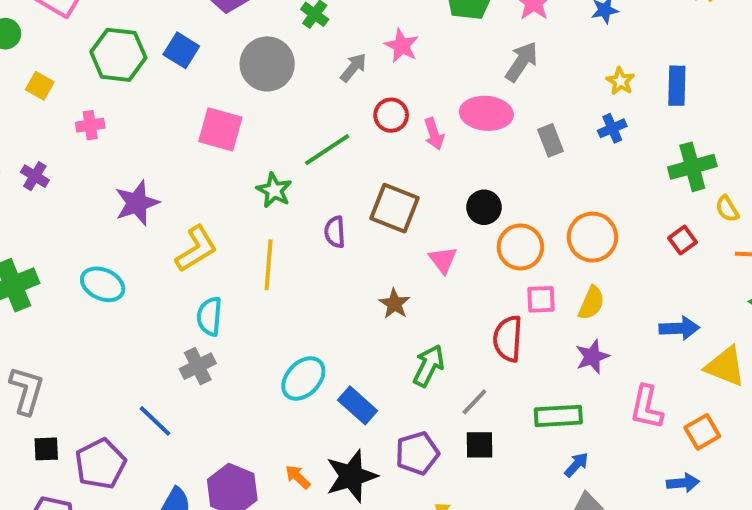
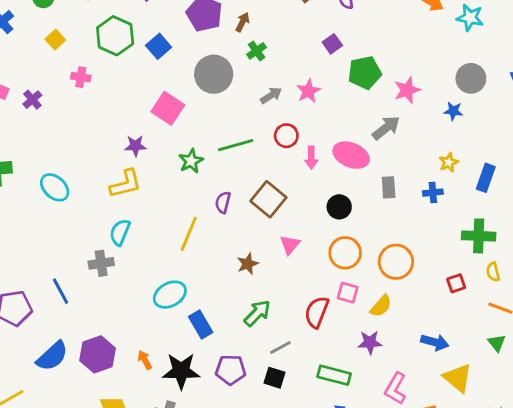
purple star: (137, 203) -> (135, 146), moved, size x0.7
black circle: (484, 207) -> (339, 207), moved
yellow line: (269, 265) -> (189, 234), moved

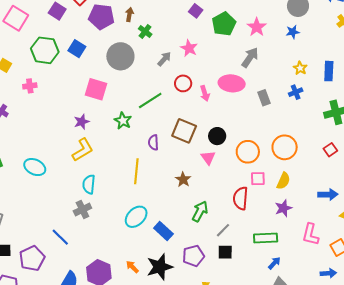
black circle: (339, 207) -> (217, 136), moved

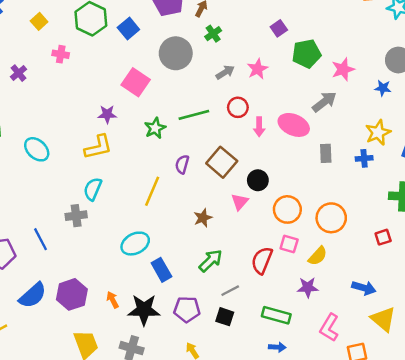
yellow star: (300, 68) -> (378, 132), size x1.5
blue arrow: (274, 263) -> (277, 347), turned 32

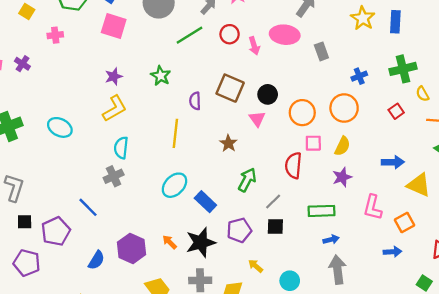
pink square: (136, 82) -> (114, 26), moved
green line: (194, 115) -> (189, 35), moved
blue cross: (364, 158) -> (359, 76), moved
blue semicircle: (33, 295) -> (96, 260), size x0.7

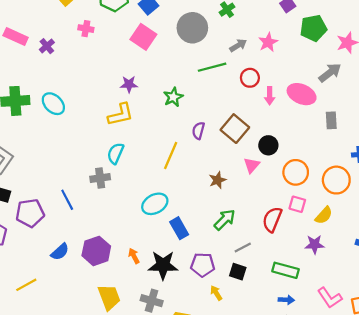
cyan ellipse: (60, 127) -> (53, 104), moved
pink L-shape: (373, 207) -> (330, 298), moved, turned -65
yellow arrow: (256, 266) -> (216, 293), moved

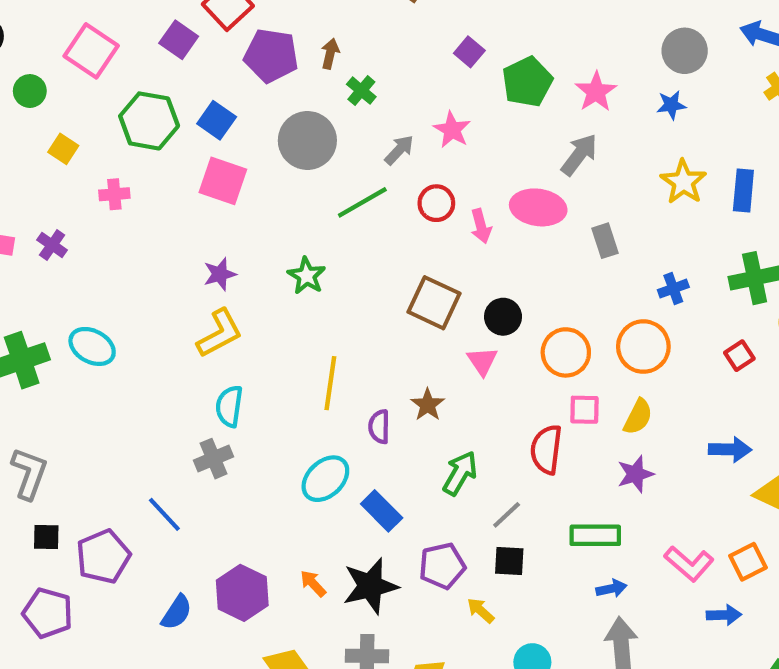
purple semicircle: (198, 131) -> (379, 427), moved

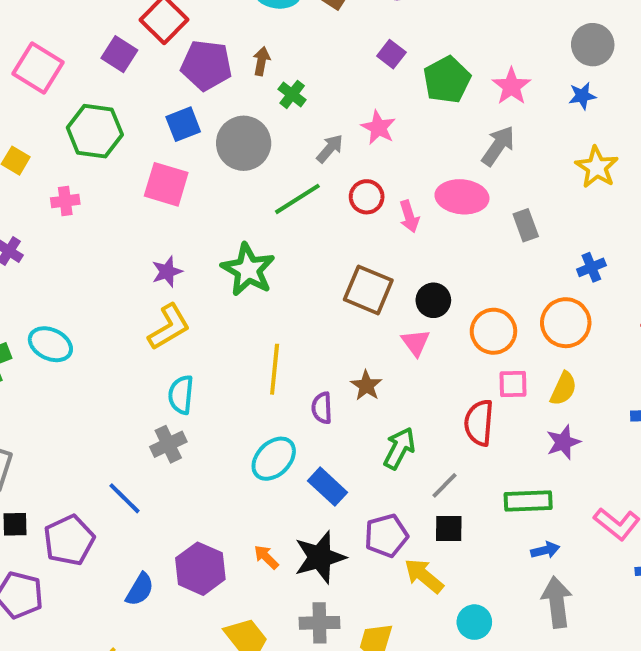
blue square: (217, 120) -> (183, 124), moved, turned 36
green star: (307, 276) -> (248, 270), size x1.5
yellow arrow: (481, 610) -> (424, 576), size x1.5

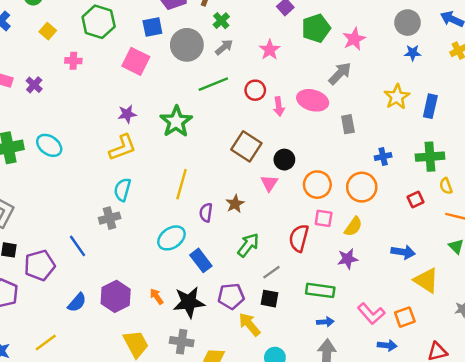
blue star: (582, 96) -> (413, 53), moved
gray arrow: (330, 149) -> (224, 47), moved

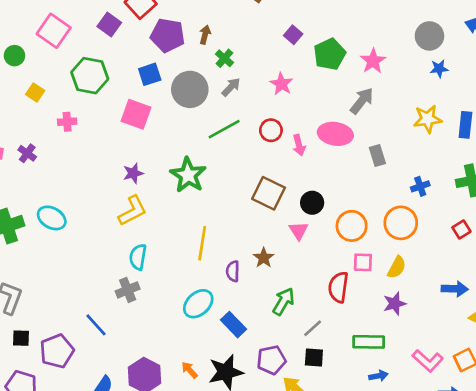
yellow star: (397, 97) -> (428, 119), turned 30

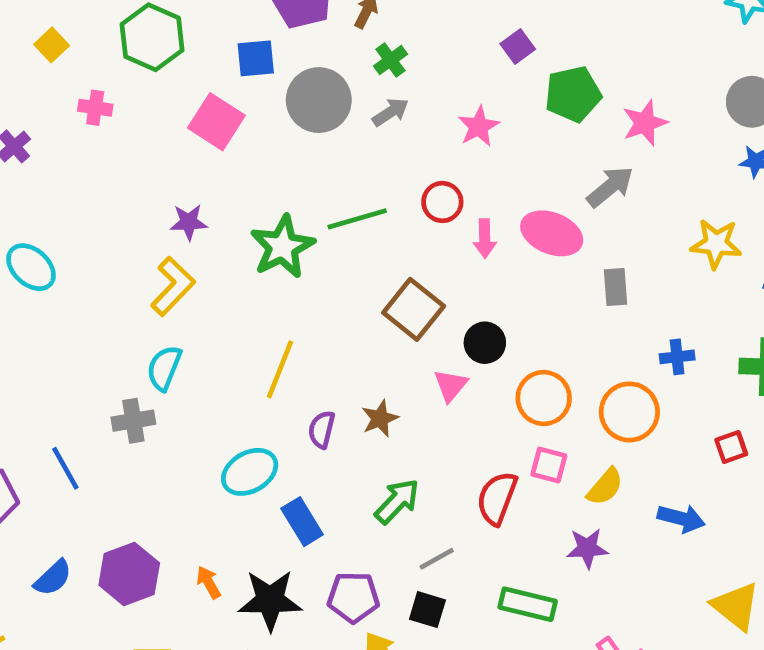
green line: (224, 129) -> (357, 219), moved
yellow L-shape: (133, 211) -> (173, 286), turned -32
blue arrow: (455, 289) -> (681, 518), moved

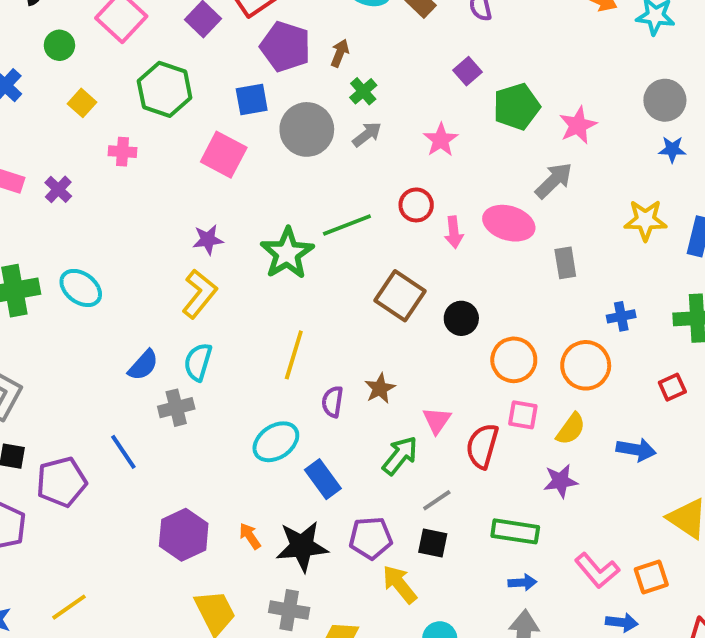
pink triangle: (451, 385) -> (437, 420), moved
blue semicircle: (53, 578) -> (143, 365), moved

